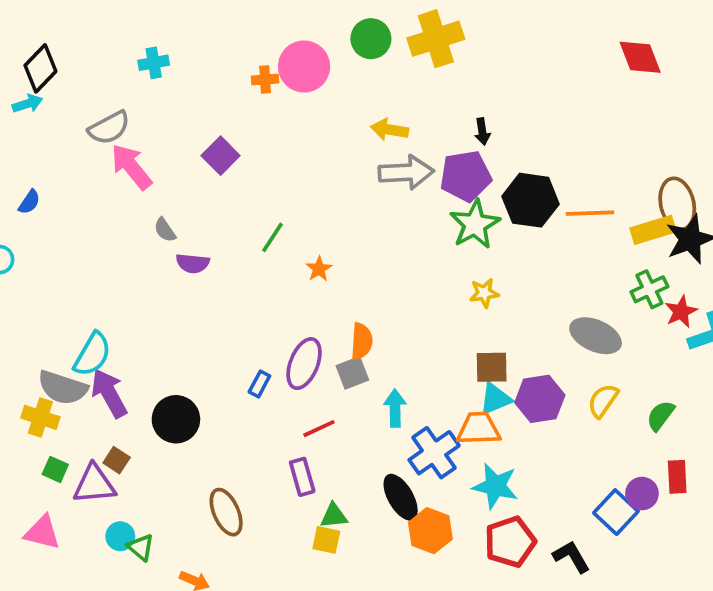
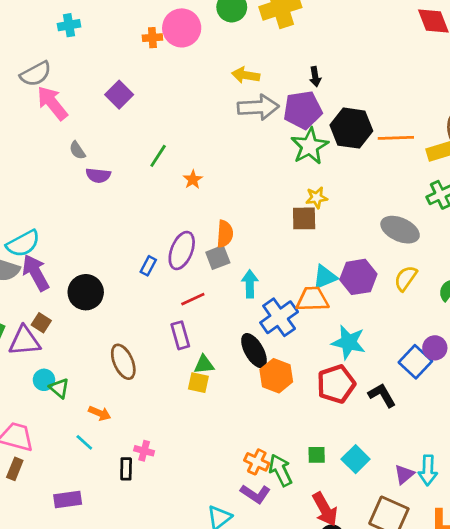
cyan semicircle: (92, 354) -> (23, 244), turned 32
brown square: (492, 367) -> (304, 218), moved
cyan star: (495, 486) -> (349, 342), moved

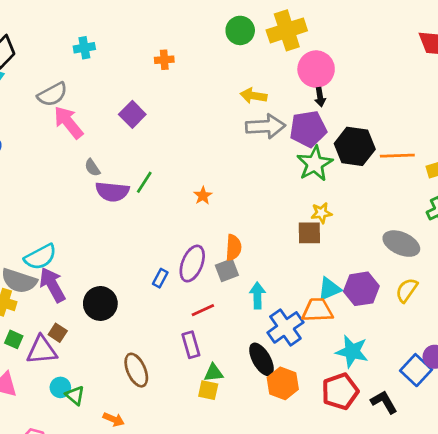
pink circle: (182, 28) -> (316, 69), moved
green line: (158, 156) -> (144, 182), moved
purple semicircle: (98, 175) -> (112, 192), size x1.4

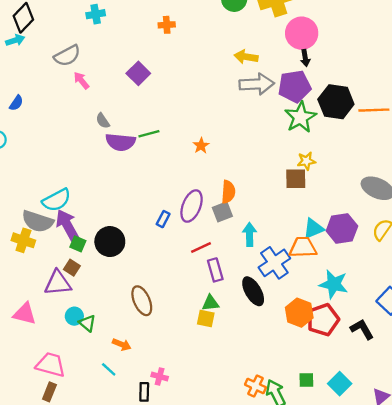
pink arrow: (68, 122) -> (81, 81), size x0.6
green line: (144, 182) -> (149, 134), turned 42
green square: (14, 339) -> (78, 244), moved
purple rectangle: (191, 345) -> (215, 270), moved
orange hexagon: (283, 383) -> (299, 313), moved

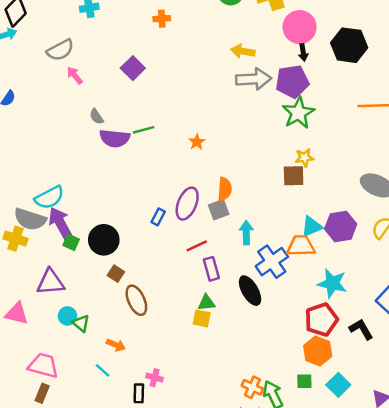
black hexagon: (336, 102) -> (349, 45), moved
brown square: (72, 268) -> (116, 274), moved
orange hexagon: (299, 313) -> (318, 351), moved

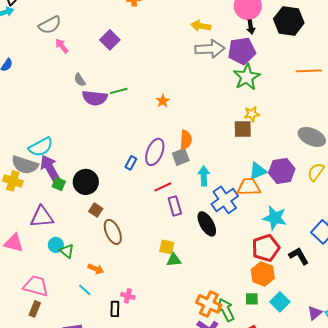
green triangle: (207, 303) -> (174, 260), moved
orange cross: (252, 387) -> (209, 304), size x1.4

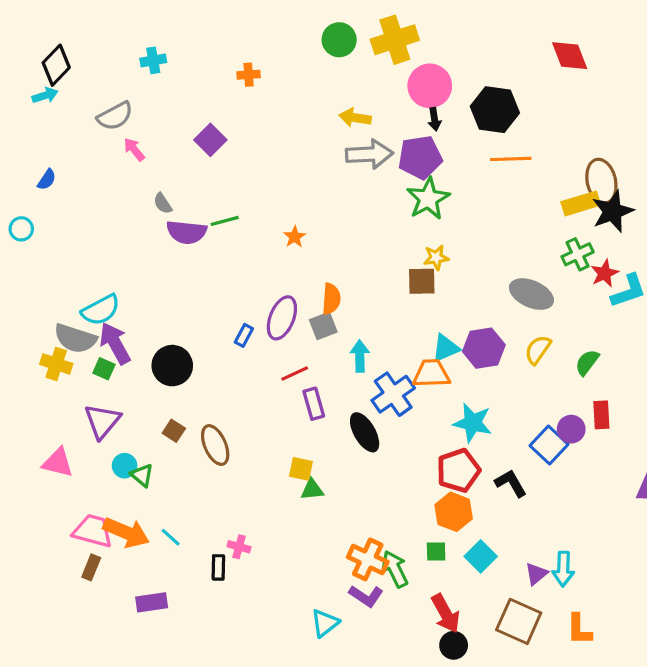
orange line: (309, 71) -> (511, 159), moved
green square: (59, 184) -> (104, 369), moved
brown square: (96, 210) -> (174, 431), moved
purple triangle: (42, 217) -> (102, 421), turned -45
orange arrow: (96, 269) -> (126, 532), moved, size x1.8

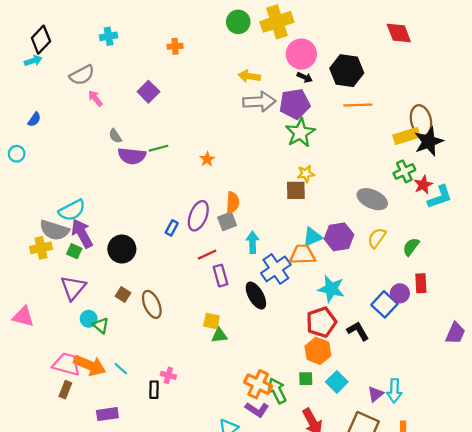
black arrow: (435, 119) -> (305, 77), turned -56
yellow cross: (56, 364) -> (41, 248), turned -30
pink triangle: (58, 463) -> (23, 317), moved

